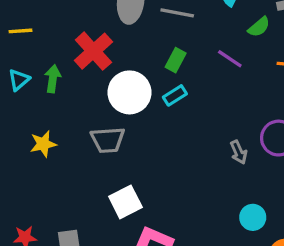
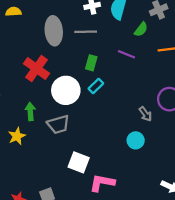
green arrow: (53, 79) -> (30, 111), moved
white square: (125, 202) -> (79, 162), turned -30
cyan circle: (253, 217) -> (136, 140), moved

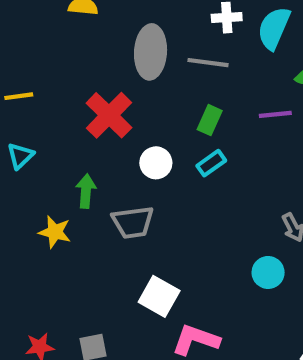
purple line: (126, 54) -> (275, 114), turned -36
white circle: (66, 90) -> (156, 163), size x0.6
yellow star: (17, 136) -> (55, 232), turned 30

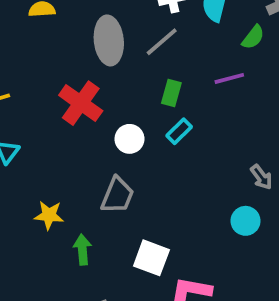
gray line: (208, 63) -> (162, 42), turned -39
green arrow: (86, 191) -> (82, 250), moved
gray trapezoid: (133, 222) -> (117, 195), turned -51

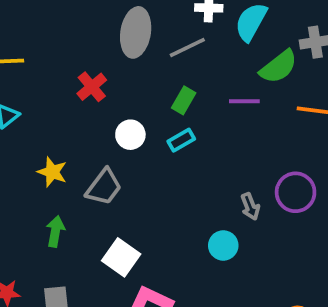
green semicircle: (253, 37) -> (279, 67), size x1.5
red cross: (81, 103) -> (92, 87), size x0.7
yellow star: (49, 215) -> (52, 172), moved

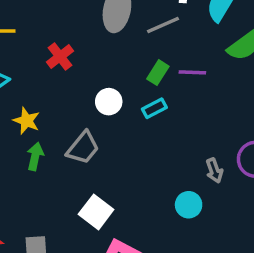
red cross: (92, 87) -> (60, 57), moved
purple line: (244, 101) -> (192, 72), moved
yellow star: (52, 172) -> (27, 121), moved
green arrow: (55, 231) -> (35, 156), moved

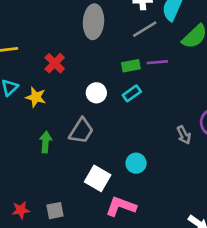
gray line: (163, 25) -> (145, 29), moved
green rectangle: (158, 73) -> (131, 66), turned 54
yellow star: (27, 121) -> (36, 97), moved
cyan circle: (189, 205) -> (136, 163), moved

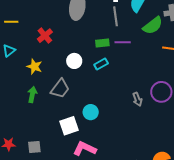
gray line: (145, 29) -> (115, 16), turned -72
yellow star: (36, 97) -> (34, 67), moved
cyan circle: (136, 163) -> (91, 112), moved
white square: (98, 178) -> (69, 126), turned 36

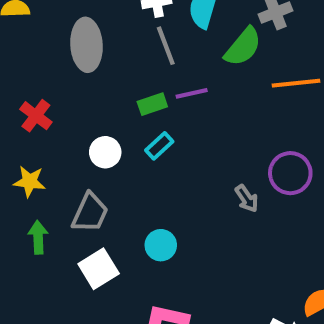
white square: (69, 126) -> (99, 269), moved

